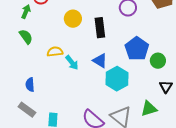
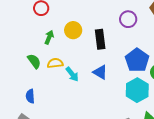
green arrow: (26, 12) -> (49, 37), moved
green semicircle: (26, 37) -> (34, 61), moved
cyan hexagon: (117, 79) -> (137, 90), moved

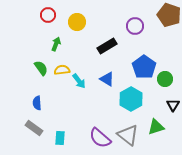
yellow circle: (73, 30) -> (77, 22), moved
black rectangle: (100, 39) -> (107, 46), turned 66
cyan hexagon: (137, 90) -> (131, 99), moved

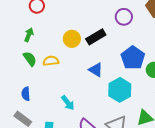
yellow circle: (77, 22) -> (72, 39), moved
green arrow: (56, 44) -> (29, 35), moved
cyan arrow: (79, 81) -> (68, 103), moved

